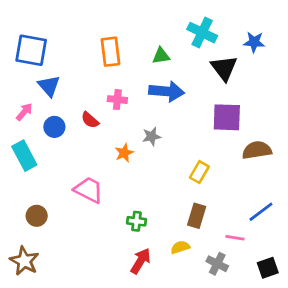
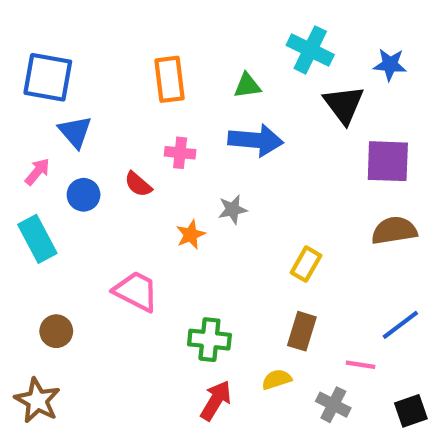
purple square: (227, 117) -> (388, 161), moved
green cross: (136, 221) -> (209, 340), size x1.4

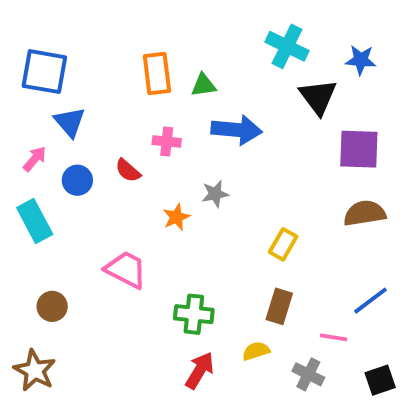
green triangle: (247, 86) -> (204, 85), moved

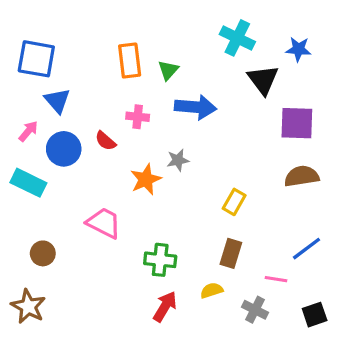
green triangle: (204, 85) -> (168, 70), turned -40
blue circle: (77, 180) -> (64, 149), size x1.4
orange star: (176, 217) -> (146, 179), size x1.4
cyan rectangle: (35, 221) -> (28, 183), turned -36

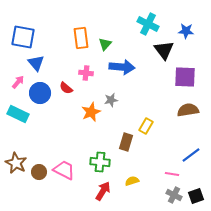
pink trapezoid: (104, 223) -> (64, 170), moved
brown circle: (43, 253) -> (39, 172), moved
brown rectangle: (231, 253) -> (126, 142), moved
brown star: (28, 306) -> (16, 163), moved
gray cross: (255, 310) -> (174, 195), moved

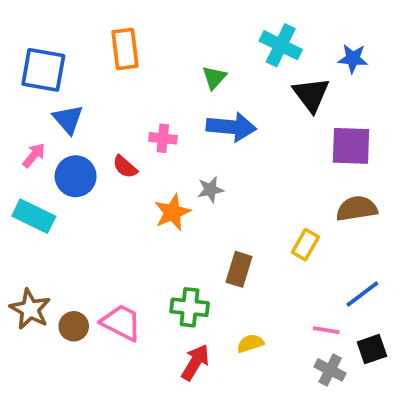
orange rectangle: (81, 38) -> (125, 49), moved
green triangle: (105, 44) -> (214, 77), moved
yellow rectangle: (146, 126) -> (305, 245), moved
black square: (196, 196) -> (372, 349), moved

